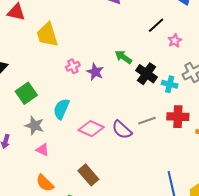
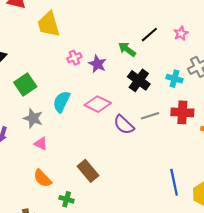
black line: (156, 25) -> (149, 35), moved
black cross: (146, 74) -> (139, 80), moved
pink diamond: (91, 129) -> (98, 104), moved

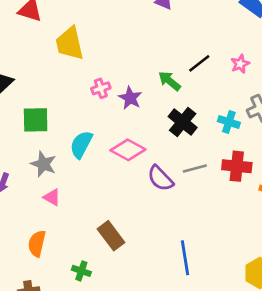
green square: (25, 85) -> (36, 120), turned 30
orange semicircle: (42, 178) -> (37, 244), moved, turned 54
blue line: (174, 182) -> (185, 258), moved

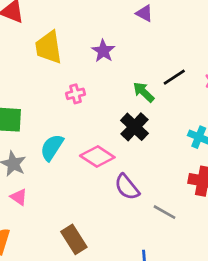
purple star: (130, 98) -> (103, 51), moved
black cross: (183, 122) -> (135, 127), moved
gray line: (195, 169) -> (164, 212), moved, turned 40

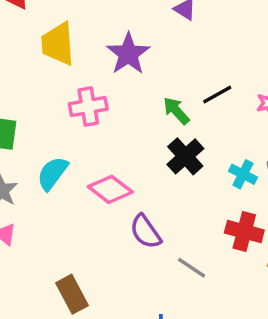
purple star: (103, 51) -> (128, 54), size x1.4
pink cross: (76, 94) -> (88, 107), size x1.5
black cross: (135, 127) -> (185, 156), moved

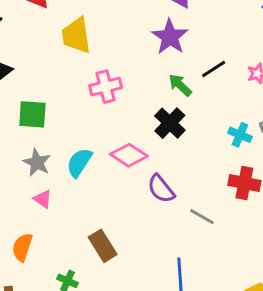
purple star: (128, 54) -> (170, 37), moved
black cross: (185, 156) -> (170, 123), moved
cyan semicircle: (53, 173) -> (79, 163), moved

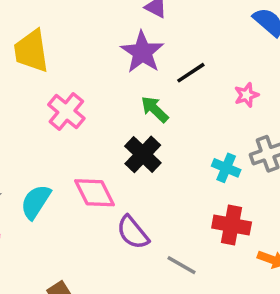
black line: (214, 69) -> (191, 73), moved
pink cross: (106, 87) -> (66, 111), turned -36
pink diamond: (129, 155) -> (94, 193), turned 30

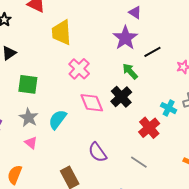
pink diamond: (94, 193) -> (92, 103), moved
red cross: (232, 225) -> (149, 128), moved, turned 35
purple semicircle: (133, 232) -> (97, 152), moved

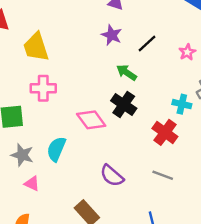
purple star: (125, 38) -> (112, 35), size x0.7
pink cross: (79, 69) -> (43, 88), moved, turned -30

